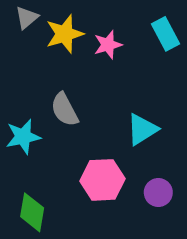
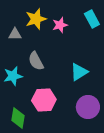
gray triangle: (27, 18) -> (15, 34), moved, turned 40
pink hexagon: (102, 180) -> (44, 100), moved
purple circle: (158, 192) -> (88, 107), size x1.5

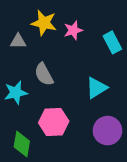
yellow star: (36, 19) -> (44, 23), turned 30
cyan rectangle: (92, 19) -> (112, 42), moved

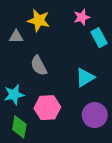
pink star: (73, 30) -> (82, 17), moved
cyan star: (16, 93) -> (14, 95), moved

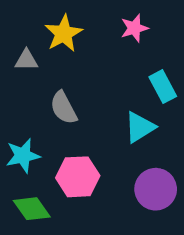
yellow star: (39, 20) -> (64, 33), turned 30
cyan rectangle: (99, 38) -> (163, 87), moved
green diamond: (19, 127) -> (32, 209), turned -45

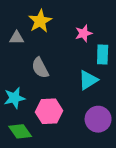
pink star: (134, 28) -> (84, 33), moved
cyan rectangle: (163, 87) -> (103, 54), turned 30

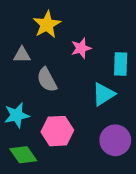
pink star: (84, 33) -> (81, 48), moved
gray triangle: (17, 38) -> (22, 55), moved

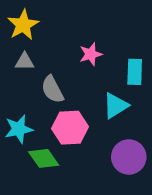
yellow star: (47, 25) -> (23, 25), moved
pink hexagon: (57, 131) -> (70, 128), moved
green diamond: (23, 155) -> (44, 158), moved

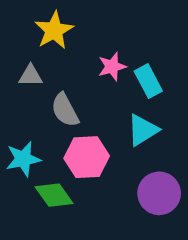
yellow star: (23, 25) -> (54, 30), moved
cyan rectangle: (135, 72) -> (148, 81), moved, turned -30

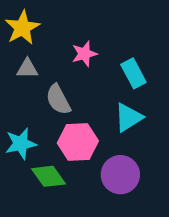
yellow star: (54, 30) -> (22, 28), moved
pink star: (112, 67) -> (84, 54), moved
purple circle: (159, 193) -> (120, 175), moved

